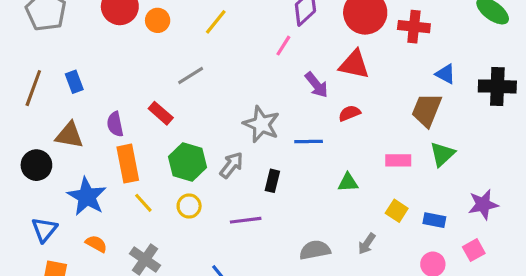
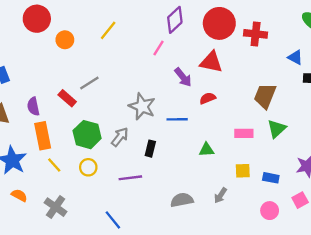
orange circle: (158, 20) -> (65, 40), moved
blue triangle: (445, 74) -> (295, 57), moved
gray line: (191, 75) -> (89, 83), moved
yellow square: (397, 211) -> (243, 171), turned -35

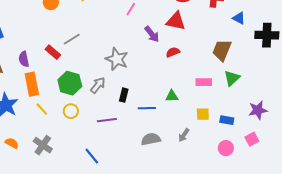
blue triangle: (295, 57) -> (239, 18), moved
blue line: (177, 119) -> (147, 108), moved
orange semicircle: (19, 195) -> (12, 143), moved

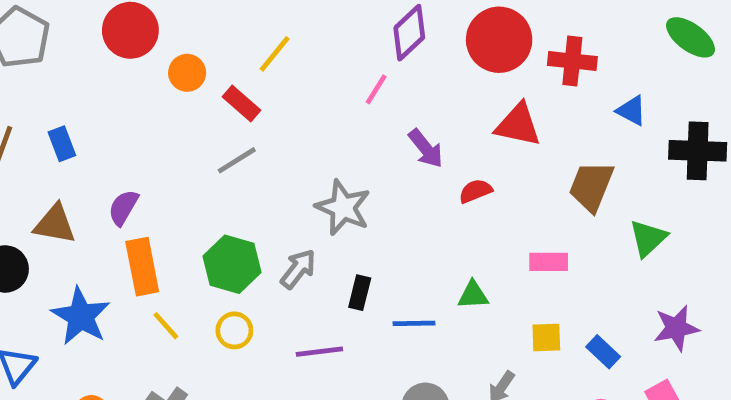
red triangle: (176, 21) -> (518, 125), moved
red rectangle: (53, 52) -> (241, 104), moved
purple semicircle: (24, 59) -> (123, 208), turned 42
green triangle: (232, 78) -> (648, 238), moved
blue rectangle: (227, 120) -> (603, 352), turned 32

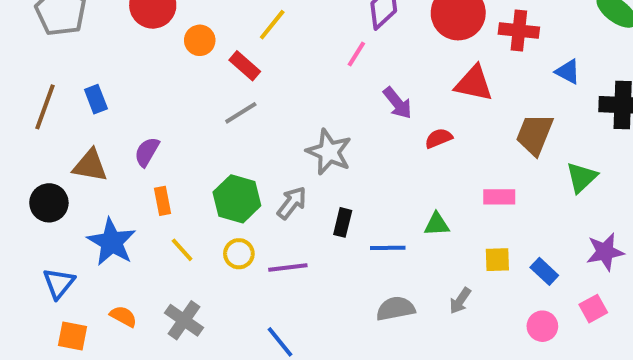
orange rectangle: (142, 267) -> (163, 201), size x0.6
purple line: (319, 352) -> (288, 267), moved

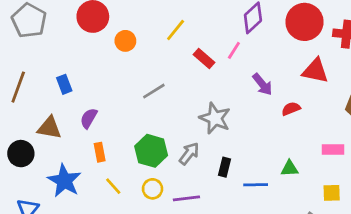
red rectangle: (245, 66) -> (204, 59), moved
blue rectangle: (96, 99) -> (64, 84), moved

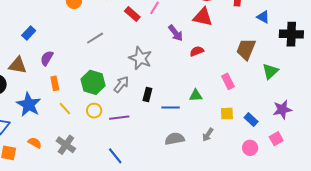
red triangle: (315, 71) -> (203, 17), moved
blue rectangle: (64, 84) -> (29, 33), turned 64
pink rectangle: (333, 149) -> (228, 81), turned 63

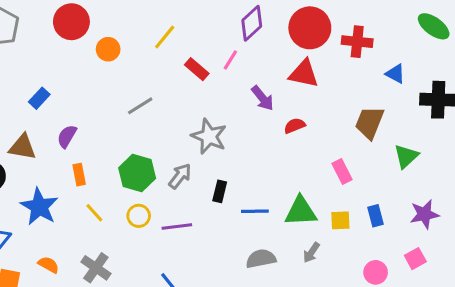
green triangle: (196, 95) -> (301, 211), moved, size x1.6
blue rectangle: (251, 120) -> (376, 216), moved, turned 32

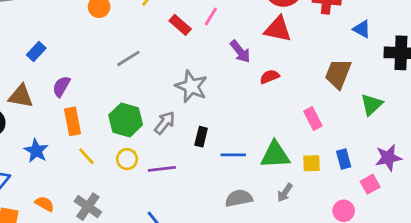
orange rectangle: (79, 175) -> (72, 121), size x1.4
blue star: (39, 207) -> (36, 151), size x0.7
pink square: (415, 259) -> (370, 184), moved

